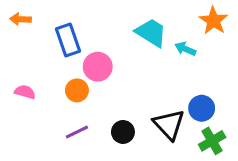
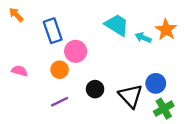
orange arrow: (21, 19) -> (16, 15), turned 42
orange star: (214, 21) -> (166, 30), moved
black circle: (123, 132) -> (95, 89), moved

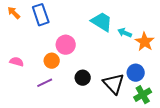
orange star: (166, 30) -> (145, 42), moved
blue rectangle: (53, 31) -> (41, 15), moved
purple line: (60, 102) -> (45, 83), moved

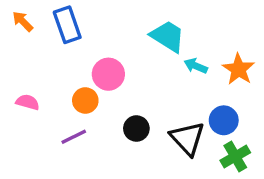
cyan arrow: (125, 33) -> (196, 66), moved

